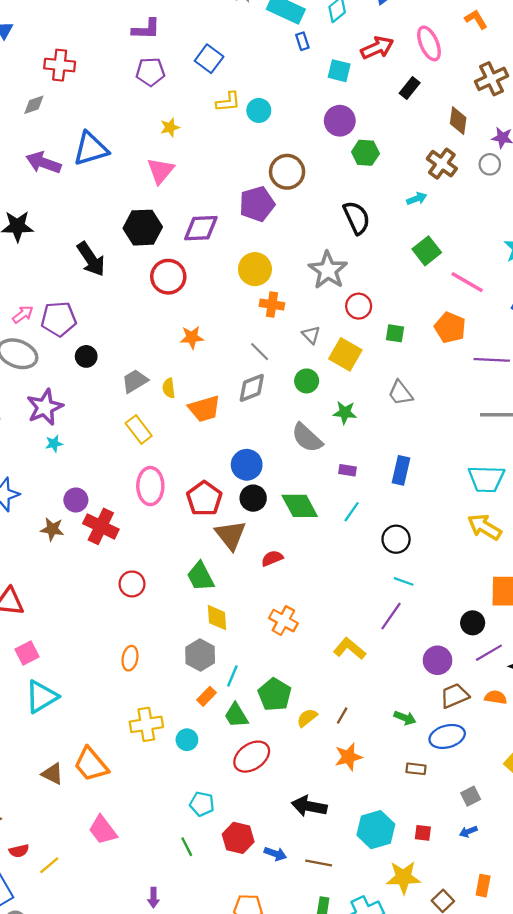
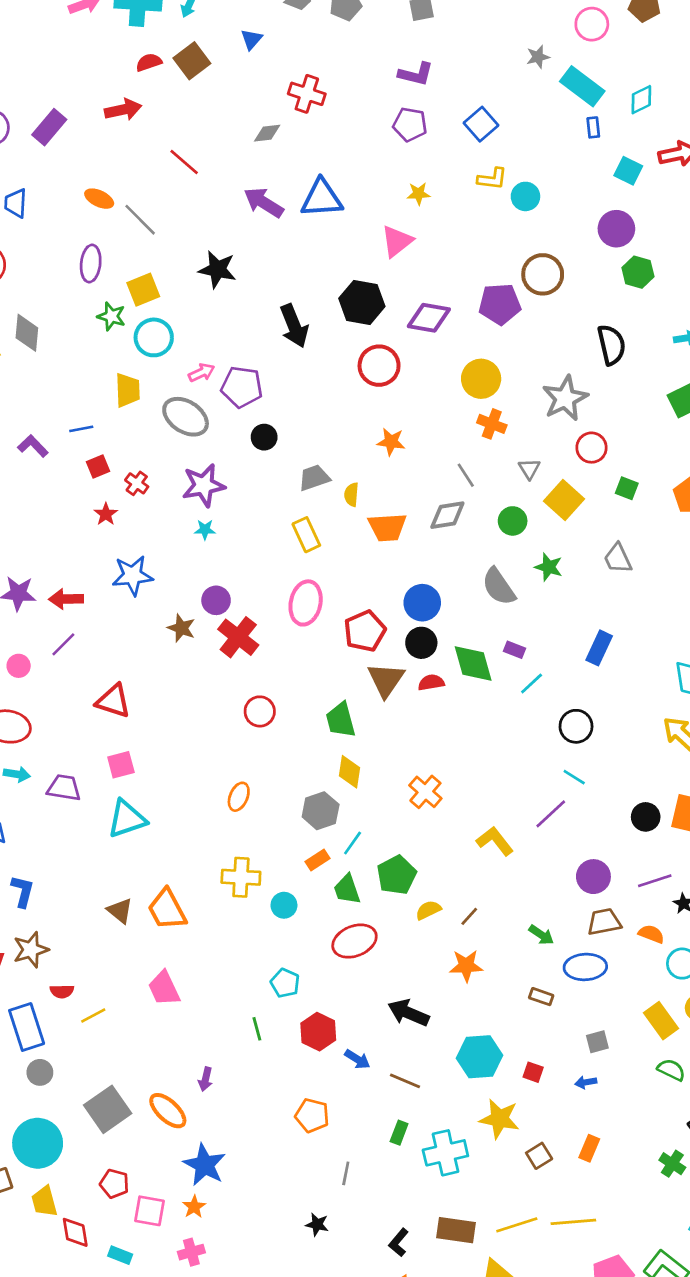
purple rectangle: (348, 470) -> (514, 650), moved
red semicircle: (272, 558) -> (431, 683), moved
black circle: (473, 623) -> (646, 817), moved

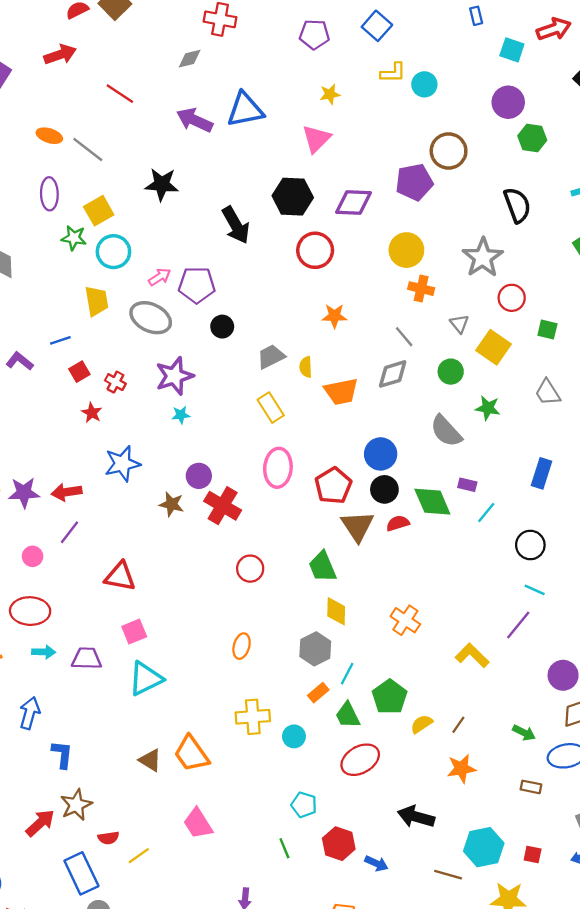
brown line: (405, 1081) -> (448, 875), moved

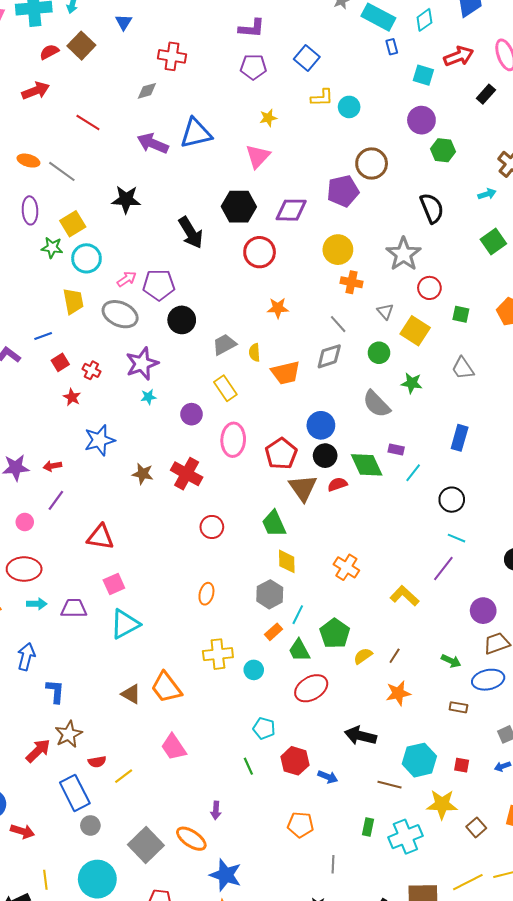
black circle: (222, 327) -> (182, 320), size x1.4
purple circle: (199, 476) -> (192, 414), moved
red arrow: (67, 492) -> (52, 466), size x0.7

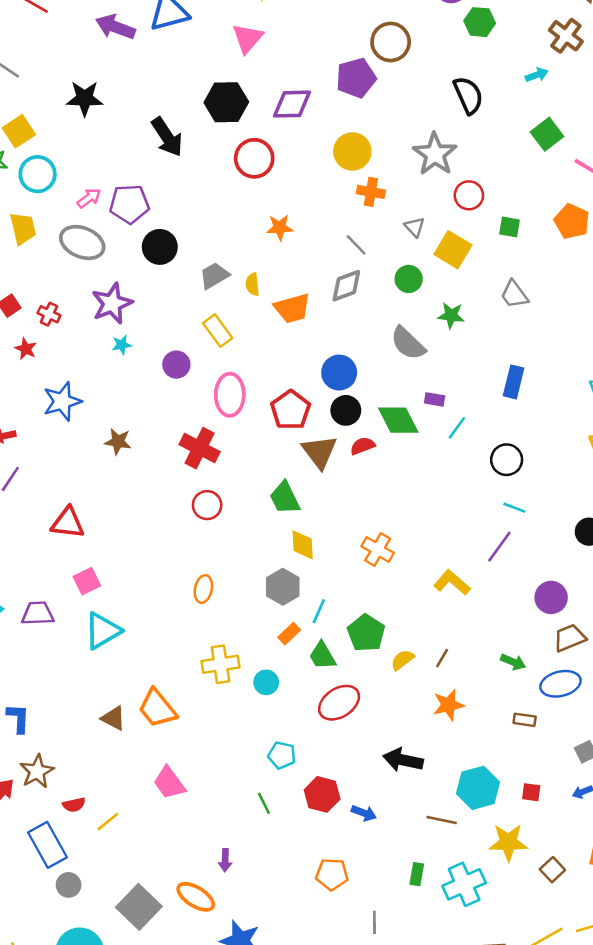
red cross: (187, 474) -> (200, 448), moved

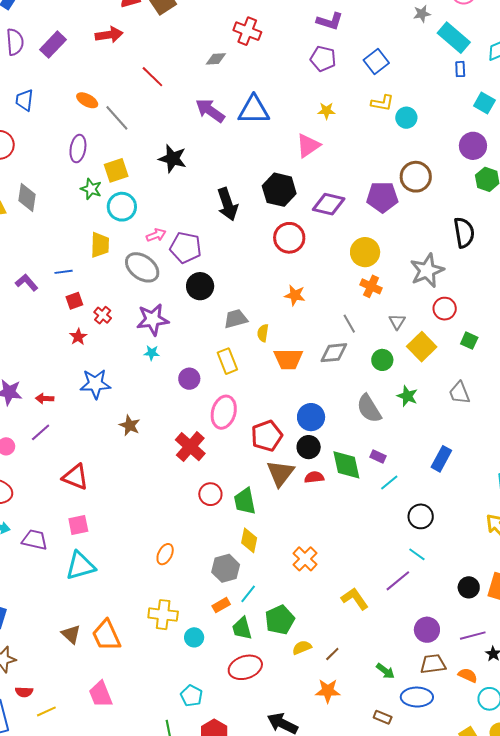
red circle: (207, 505) -> (210, 494), moved

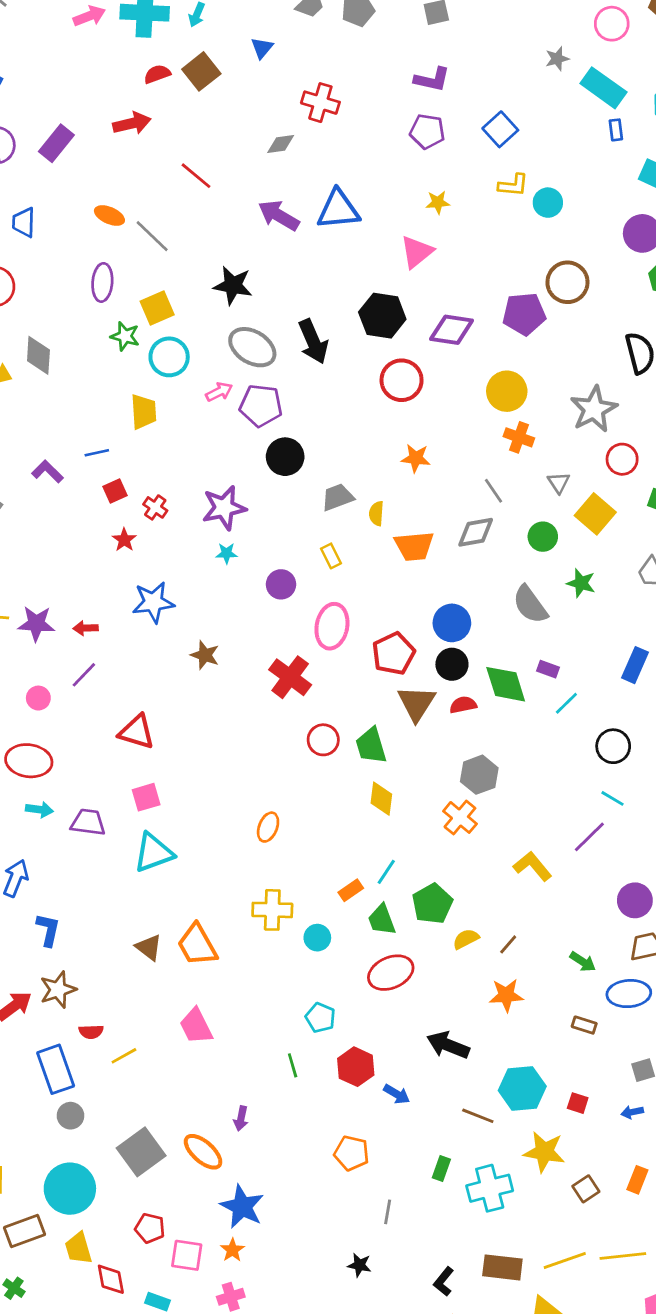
gray ellipse: (142, 267) -> (252, 347), moved
yellow rectangle: (227, 361) -> (331, 556), size x0.7
gray hexagon: (226, 568) -> (479, 775), moved

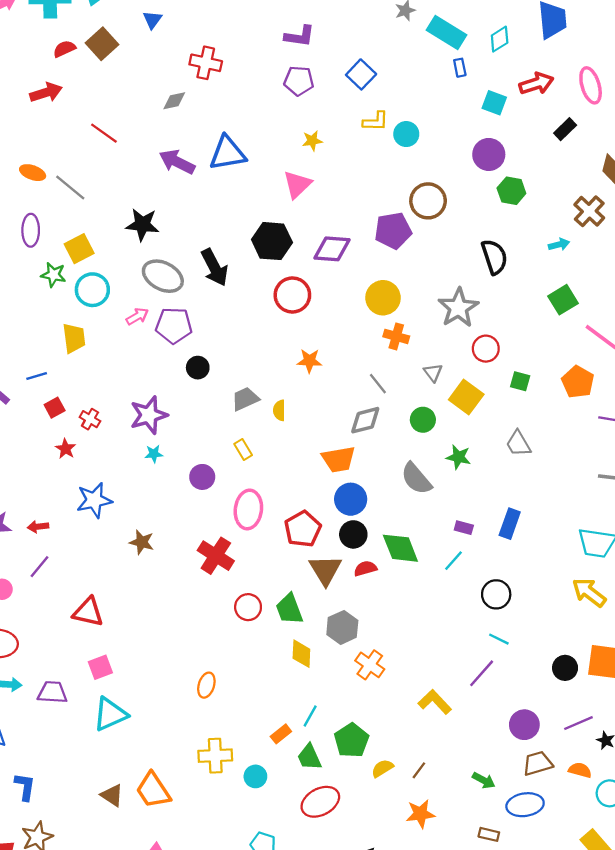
black circle: (285, 457) -> (198, 368), size x0.7
orange trapezoid: (414, 546) -> (339, 459), moved
purple rectangle: (548, 669) -> (464, 528), moved
gray hexagon: (479, 775) -> (342, 627), moved

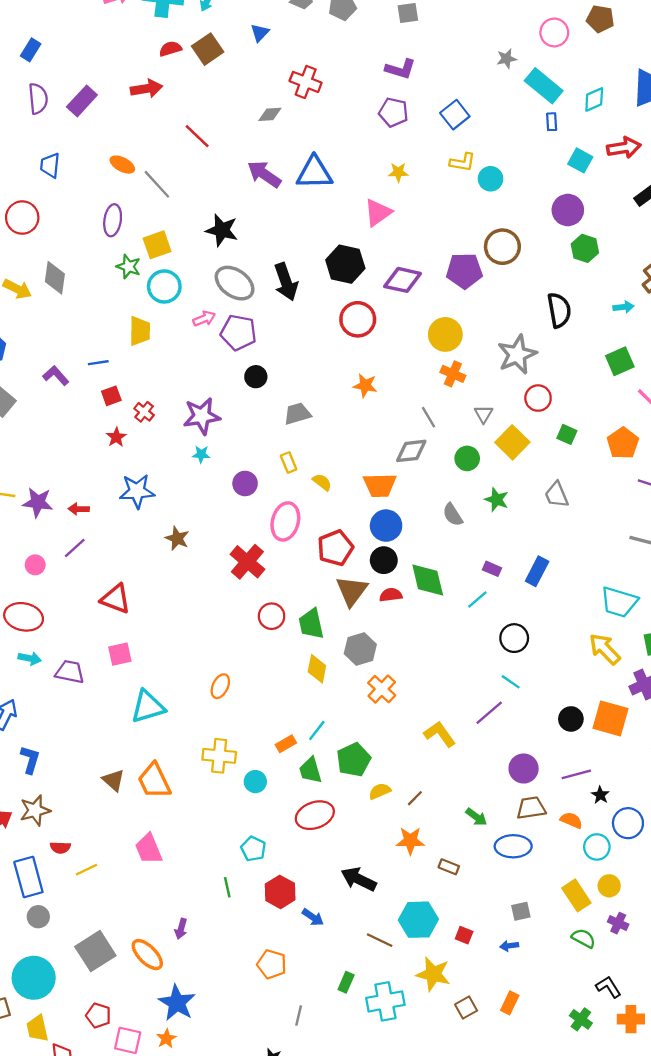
yellow semicircle: (279, 410) -> (322, 482), moved, turned 120
gray semicircle: (416, 479) -> (453, 515), size x0.7
cyan triangle: (110, 714) -> (148, 707), moved
brown rectangle: (489, 834) -> (449, 867), moved

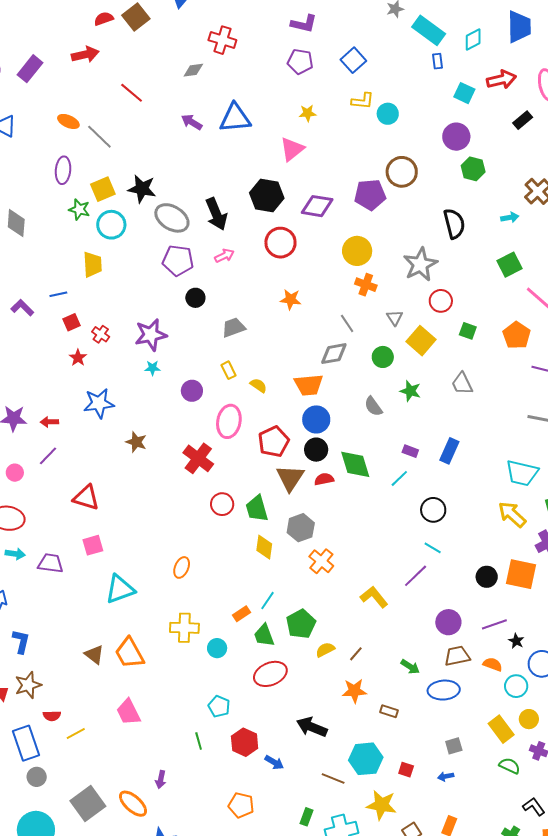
purple arrow: (264, 174) -> (192, 122), size x0.7
black star: (222, 230) -> (142, 189), moved
pink arrow: (204, 319) -> (224, 256), moved

